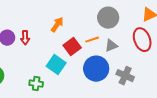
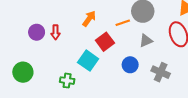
orange line: (92, 40) -> (123, 23), moved
blue circle: (96, 69) -> (130, 65), size x0.6

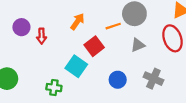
purple circle: (37, 32) -> (21, 27), moved
blue circle: (130, 65) -> (118, 80), moved

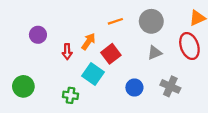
orange arrow: (77, 22) -> (88, 42), moved
orange line: (113, 26) -> (115, 21), moved
red arrow: (42, 36) -> (67, 52), moved

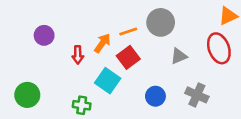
orange line: (115, 21) -> (128, 31), moved
gray circle: (151, 21) -> (161, 22), moved

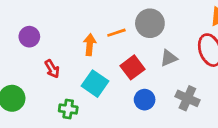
orange arrow: (102, 43) -> (90, 45), turned -30
red arrow: (78, 55) -> (52, 69), moved, turned -30
red square: (128, 57) -> (133, 67), moved

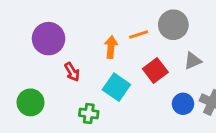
purple circle: (29, 37) -> (49, 39), size x1.5
blue circle: (145, 100) -> (183, 104), moved

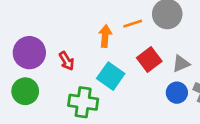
purple circle: (49, 39) -> (29, 53), moved
gray triangle: (193, 61) -> (181, 64), moved
green cross: (89, 113) -> (83, 102), size x1.5

